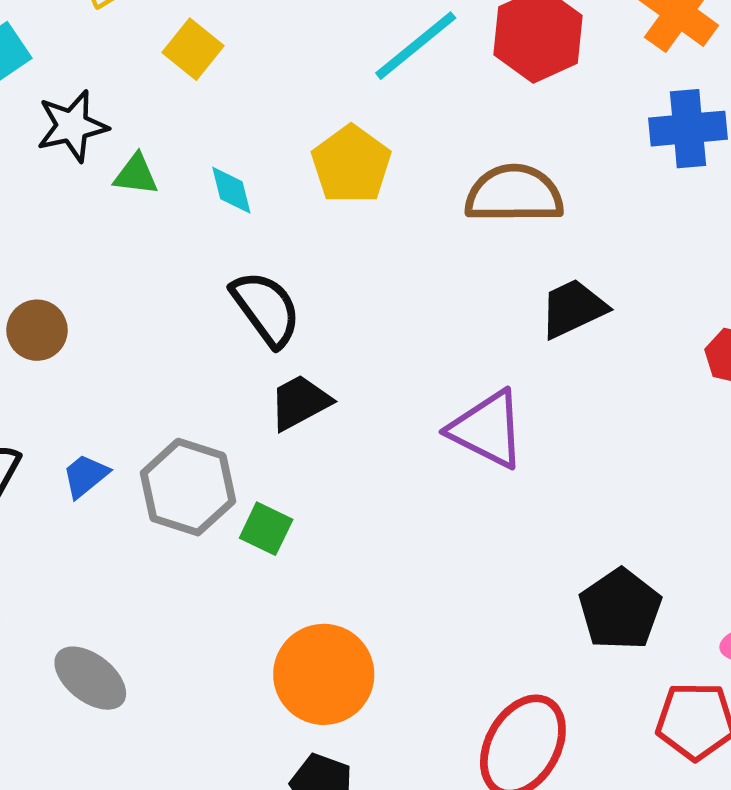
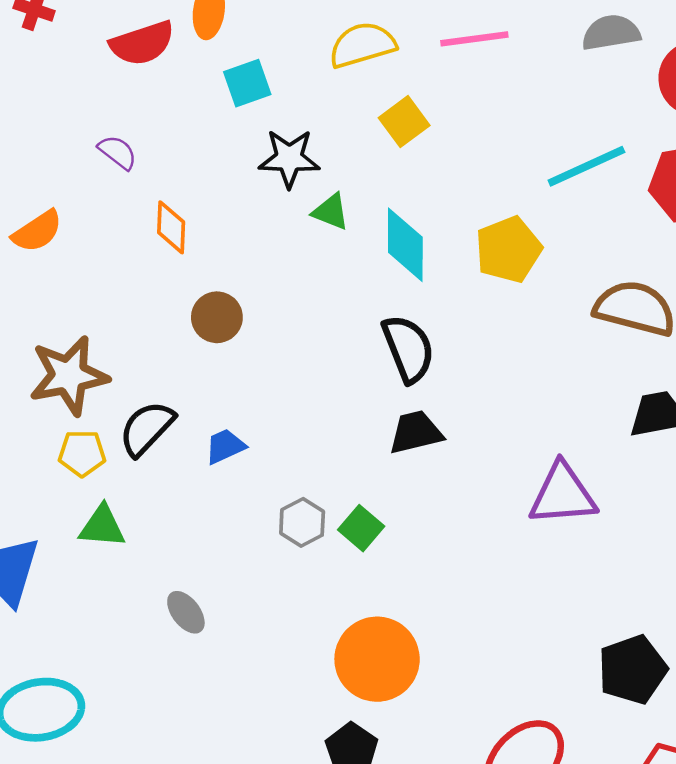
cyan diamond: (231, 190) -> (405, 245), size x1.6
purple triangle: (487, 429) -> (563, 494), turned -46
gray hexagon: (188, 487) -> (302, 522), moved, size x0.6
gray ellipse: (90, 678) -> (186, 612), size x0.7

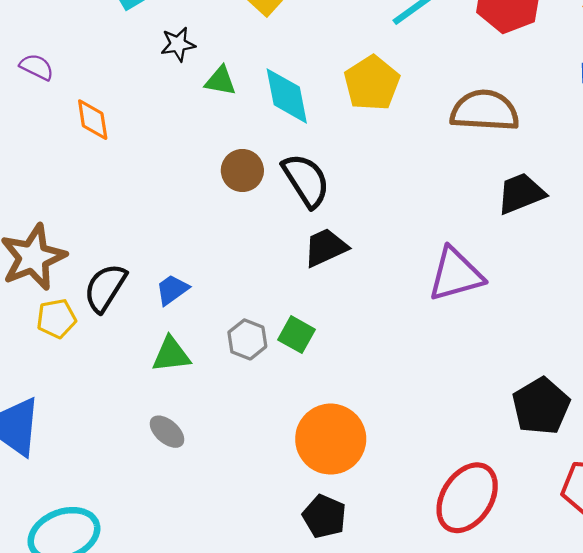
black star: (289, 158) -> (178, 44), size x0.7
brown circle: (217, 317) -> (242, 171), moved
green triangle: (102, 526) -> (171, 355), moved

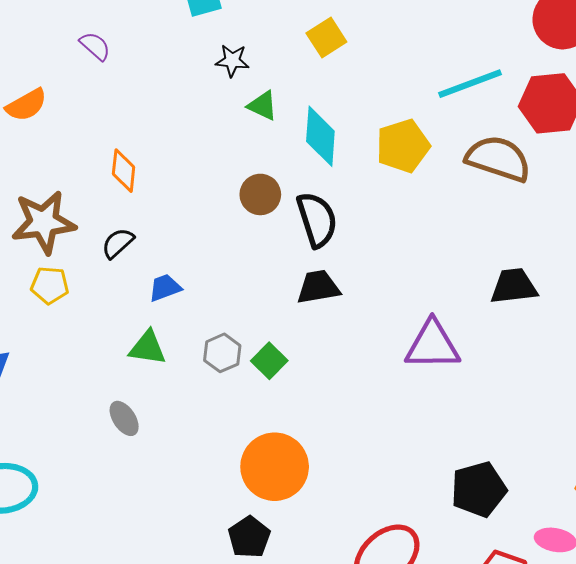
brown semicircle: (485, 111) -> (498, 159), moved
orange diamond: (93, 120) -> (124, 171), moved
black semicircle: (105, 288) -> (118, 243), moved, size x0.7

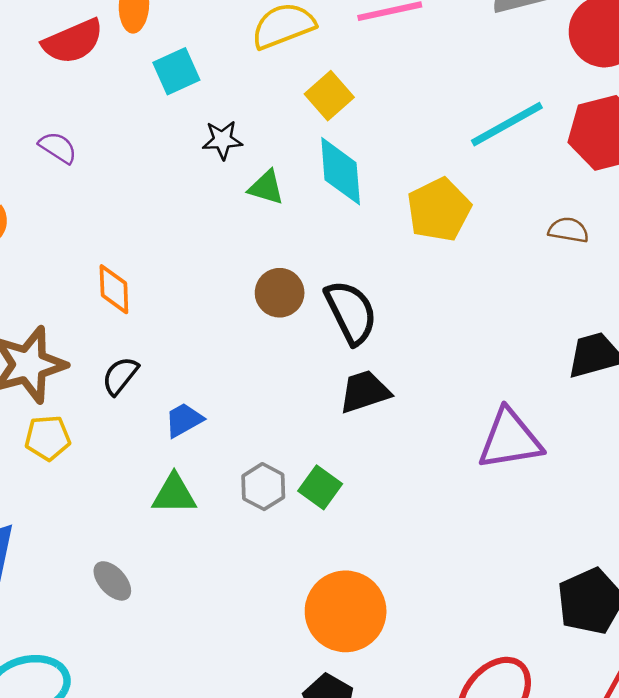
cyan diamond: (320, 136) -> (341, 171), moved
brown semicircle: (498, 159) -> (568, 230), moved, size x0.5
gray ellipse: (124, 418) -> (112, 581), moved

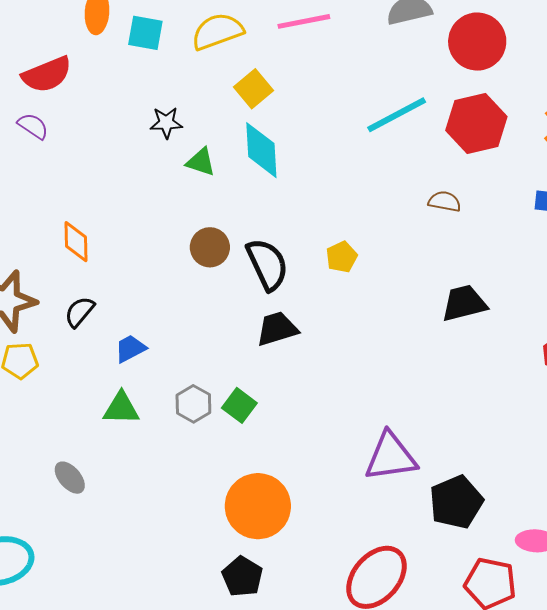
red semicircle: (73, 41) -> (47, 75), moved
cyan square: (176, 71) -> (145, 33), moved, turned 33
yellow pentagon: (439, 210) -> (342, 257), moved, size x0.6
purple triangle: (510, 439) -> (391, 457), moved

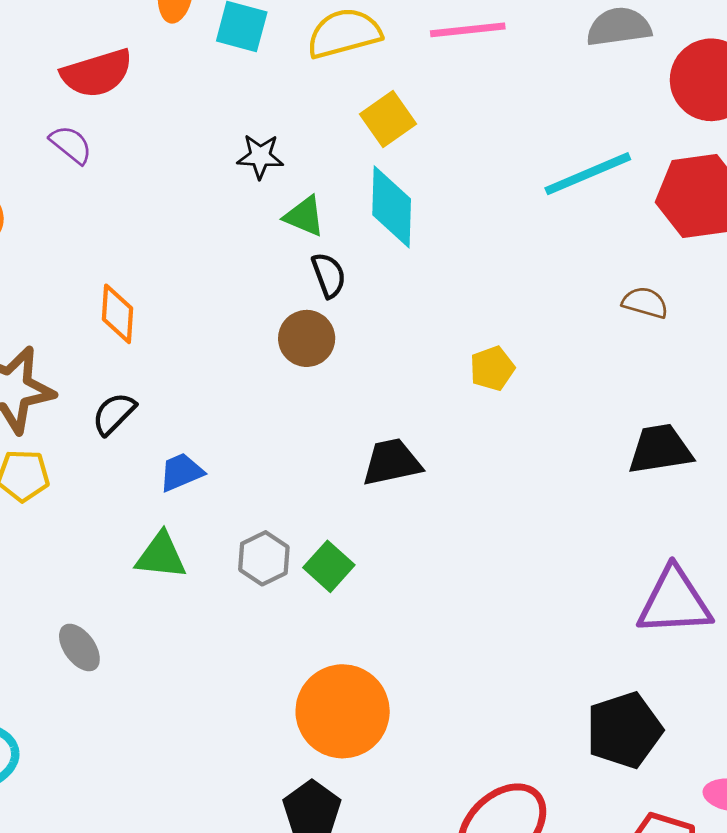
black semicircle: (267, 264) -> (329, 275), moved, size x0.6
purple triangle: (391, 457) -> (674, 602), moved

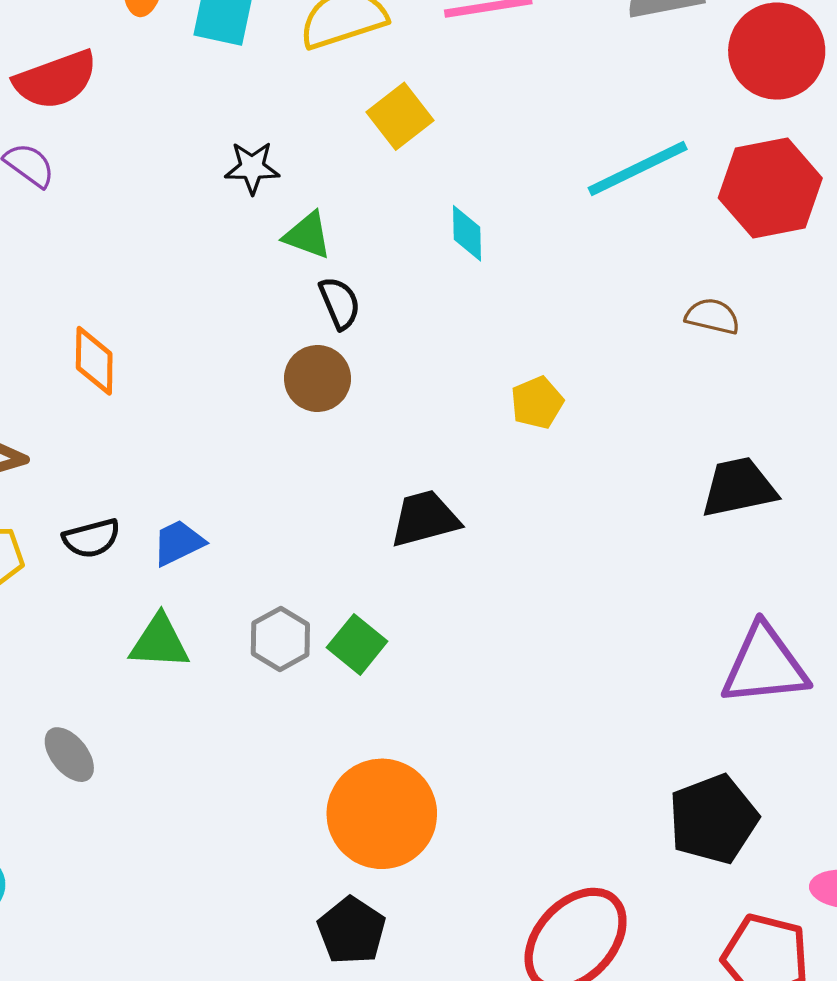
cyan diamond: (392, 207) -> (467, 233), moved, size x0.6
black semicircle: (114, 414) -> (91, 538), moved, turned -147

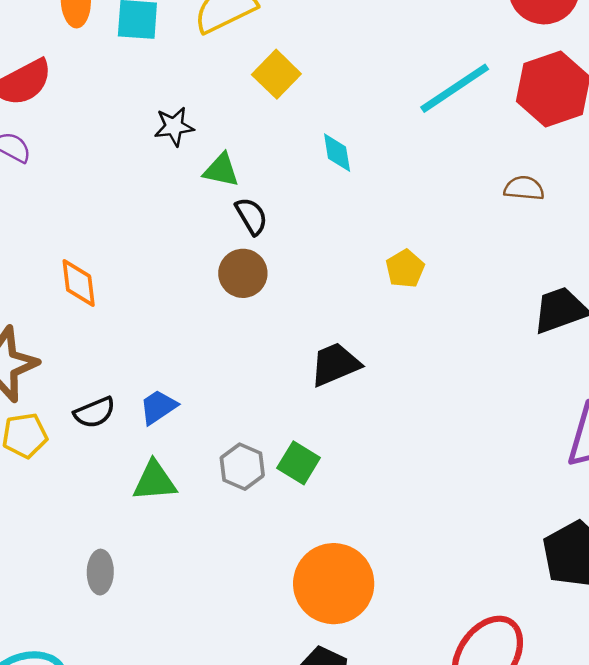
gray ellipse: (69, 755) -> (100, 572), turned 48

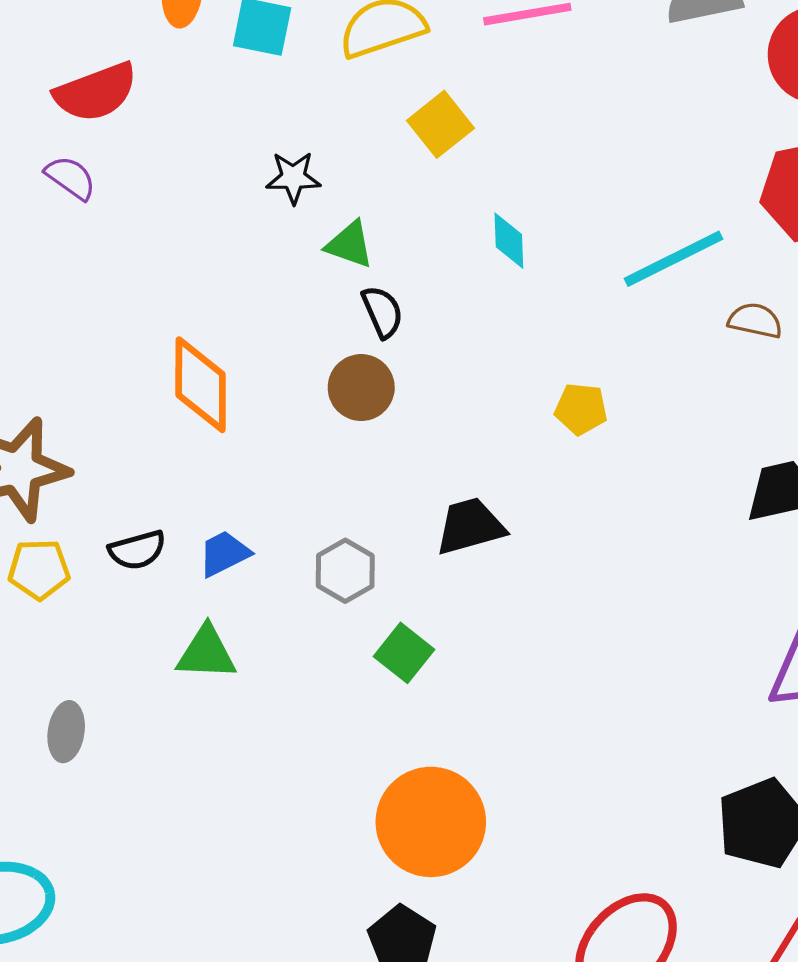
cyan line: (455, 88) -> (674, 259), moved
yellow pentagon: (405, 269) -> (581, 409), turned 30
orange diamond: (79, 283) -> (201, 385), moved, size x1.4
gray hexagon: (242, 467) -> (345, 571), moved
gray ellipse: (100, 572) -> (66, 732), moved

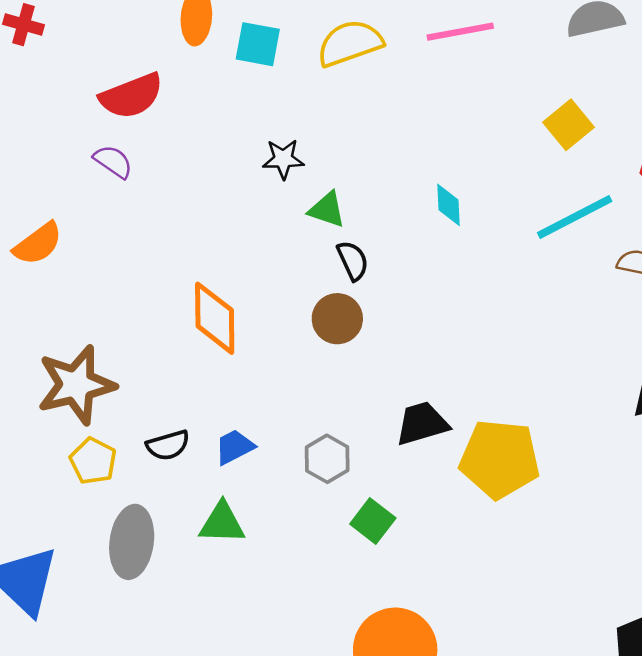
yellow square: (440, 124) -> (569, 125), moved
yellow pentagon: (581, 409) -> (500, 459), moved, size x2.0
yellow pentagon: (39, 569) -> (93, 461), turned 30
gray ellipse: (66, 732) -> (132, 542), moved, size x1.6

